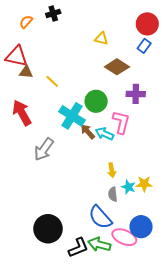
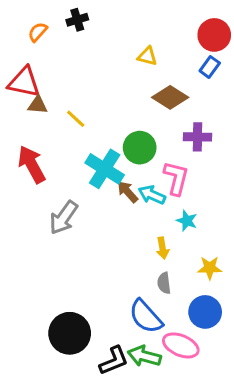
cyan star: (128, 187) -> (187, 221), moved
blue circle: (141, 227) -> (205, 312), moved

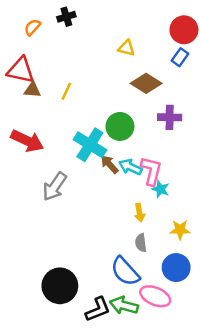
yellow line: (76, 119) -> (66, 91), moved, turned 72
red arrow: (32, 164) -> (27, 141), turned 144
pink L-shape: (176, 178) -> (151, 171), moved

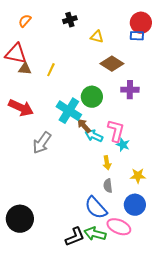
black cross: (66, 17) -> (70, 20), moved
blue rectangle: (180, 57) -> (137, 36), moved, turned 56
cyan arrow: (130, 167) -> (94, 136), moved
black circle: (60, 286) -> (20, 219), moved

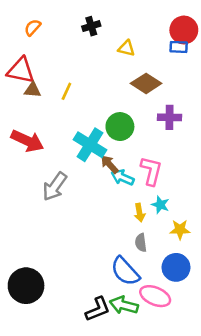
cyan star: (123, 145) -> (160, 205), moved

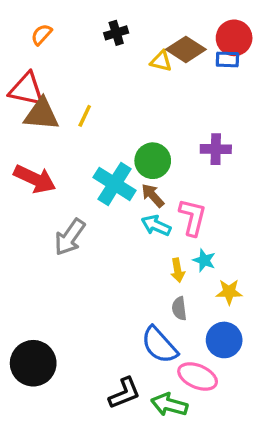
brown diamond: (146, 83) -> (186, 49), moved
brown triangle: (33, 90) -> (41, 114), size x1.6
brown arrow: (109, 164) -> (153, 196), moved
green arrow: (124, 305) -> (169, 405), moved

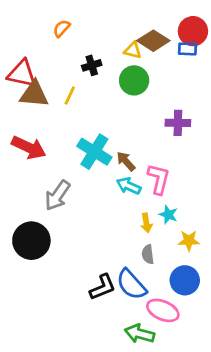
black cross: (116, 33) -> (92, 65), moved
orange semicircle: (41, 35) -> (62, 28), moved
green circle: (153, 161) -> (134, 80), moved
black circle: (33, 363) -> (31, 241), moved
black L-shape: (124, 393) -> (103, 287), moved

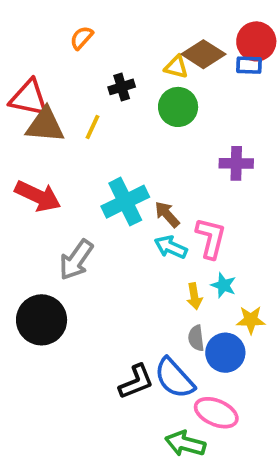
cyan cross: (94, 152) -> (125, 202), turned 32
blue circle: (185, 280) -> (225, 353), moved

